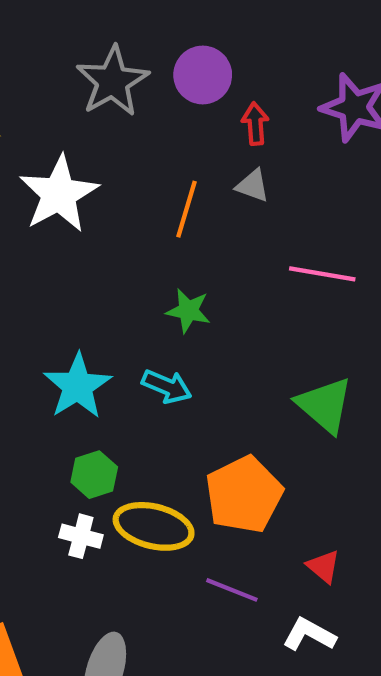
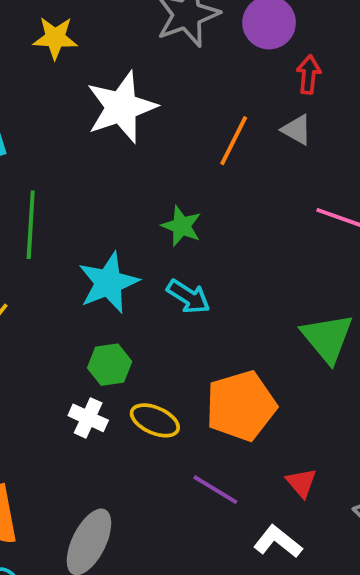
green star: (188, 311) -> (181, 226), moved
yellow ellipse: (154, 526) -> (155, 420), size x0.7

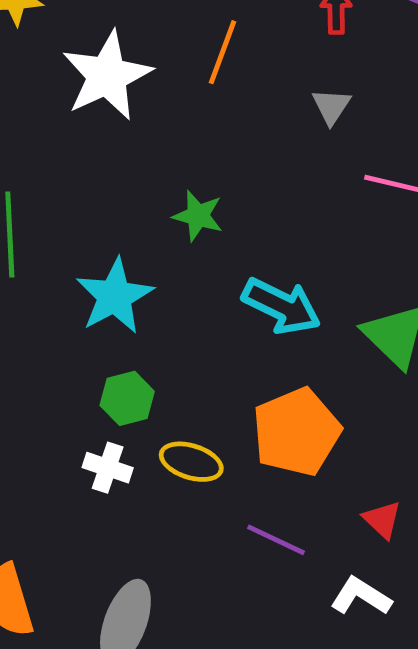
gray triangle: (297, 130) -> (331, 106), moved, turned 40
orange line: (234, 141) -> (222, 52), moved
cyan arrow: (188, 297) -> (281, 306), moved, size x1.4

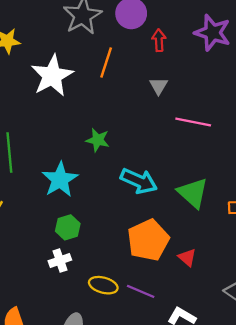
yellow ellipse: (191, 462) -> (103, 285), moved
white cross: (108, 468) -> (60, 260), turned -35
red triangle: (382, 520) -> (187, 257), moved

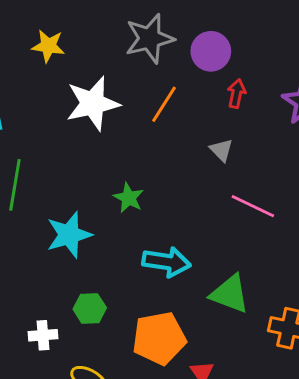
gray triangle: (158, 86) -> (221, 150), turned -30
cyan arrow: (139, 181) -> (166, 262), turned -30
green triangle: (193, 193) -> (230, 294), turned -36
green hexagon: (68, 227) -> (90, 308), moved

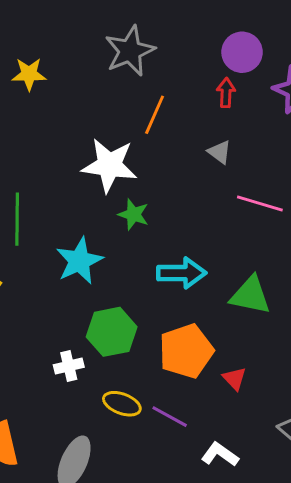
purple circle: (211, 51) -> (242, 52), moved
white star: (93, 103) -> (109, 165), moved, turned 30
green hexagon: (90, 308) -> (112, 332), size x1.5

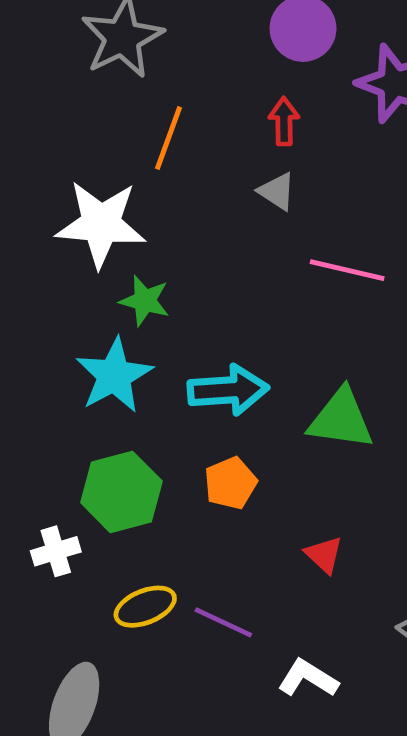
red arrow: (226, 93) -> (284, 121), moved
cyan star: (79, 261) -> (114, 376), moved
orange pentagon: (186, 351) -> (230, 483), moved, size x0.6
yellow ellipse: (122, 404) -> (145, 607), turned -39

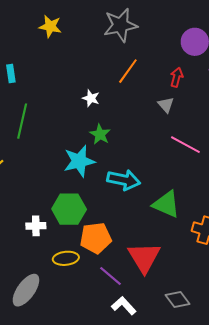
white star: (101, 224) -> (91, 98), size x0.5
orange pentagon: (230, 483) -> (96, 238), moved, size x1.4
red triangle: (324, 555) -> (144, 257), size x2.0
purple line: (223, 622) -> (111, 276), moved

